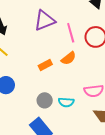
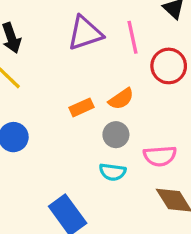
pink line: (71, 33) -> (132, 37), moved
gray circle: (45, 100) -> (116, 135), moved

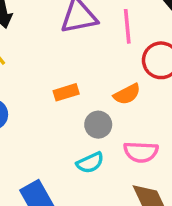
orange semicircle: (121, 99) -> (127, 94), moved
cyan semicircle: (113, 172) -> (90, 163), turned -40

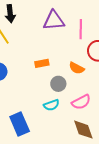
orange semicircle: (127, 94) -> (77, 68), turned 49
pink semicircle: (141, 152) -> (81, 102), turned -36

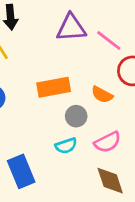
pink line: (81, 29) -> (109, 41), turned -54
orange rectangle: (42, 63) -> (54, 87), size x1.6

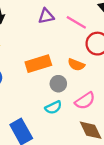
purple triangle: (71, 28) -> (46, 16), size x0.7

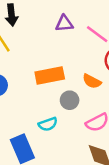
cyan semicircle: (53, 107) -> (48, 124), moved

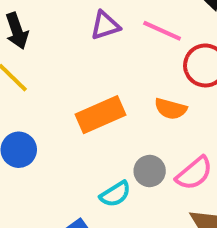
gray circle: (70, 100) -> (150, 171), moved

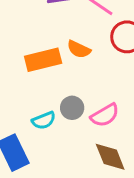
orange semicircle: (171, 109) -> (79, 49), moved

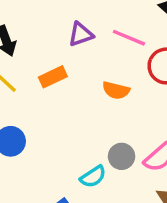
orange rectangle: (43, 60) -> (53, 77), moved, size x0.7

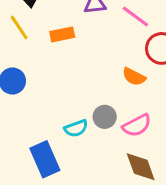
orange semicircle: (116, 90) -> (134, 77), moved

